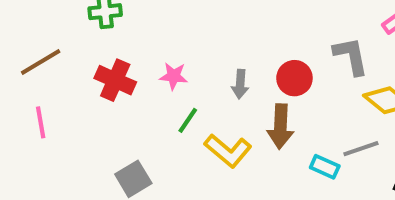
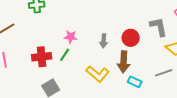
red cross: (115, 80) -> (42, 57), moved, turned -30
green line: (188, 120) -> (65, 55), moved
cyan rectangle: (325, 167) -> (135, 82), moved

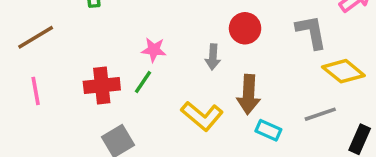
red circle: (131, 38) -> (245, 28), moved

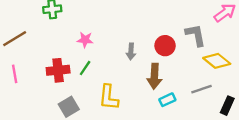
red circle: (245, 28) -> (165, 46), moved
pink star: (154, 50) -> (85, 40), moved
yellow L-shape: (202, 116) -> (109, 97), moved, turned 56
cyan rectangle: (268, 130) -> (167, 100), turned -49

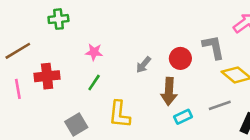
gray arrow: (131, 52) -> (144, 65), turned 35
red cross: (58, 70) -> (47, 76), moved

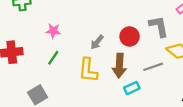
gray line: (220, 105) -> (153, 67), moved
yellow L-shape: (119, 114) -> (88, 70), moved

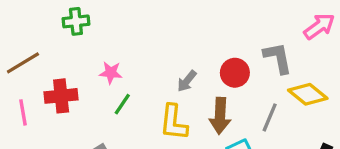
pink star: (53, 31) -> (111, 73), moved
gray line: (153, 67) -> (270, 117), turned -48

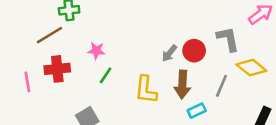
brown line: (23, 63) -> (50, 35), moved
gray arrow: (187, 81) -> (169, 53), moved

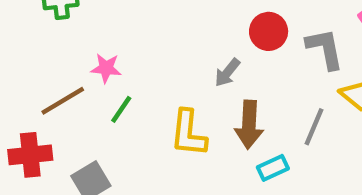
brown line: (50, 35) -> (63, 101), moved
red circle: (194, 51) -> (269, 31), moved
red cross: (57, 69) -> (30, 155), moved

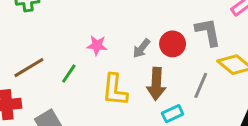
red circle: (269, 31) -> (173, 44), moved
pink star: (106, 68) -> (97, 45), moved

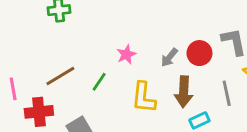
pink star: (97, 45) -> (126, 55), turned -30
gray line: (201, 85) -> (227, 93), turned -35

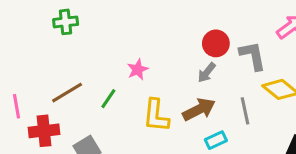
red circle: (199, 53) -> (216, 43), moved
gray arrow: (169, 57) -> (207, 73), moved
brown arrow: (184, 92) -> (199, 109), turned -120

